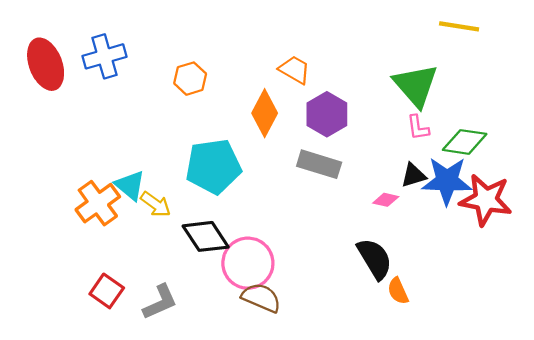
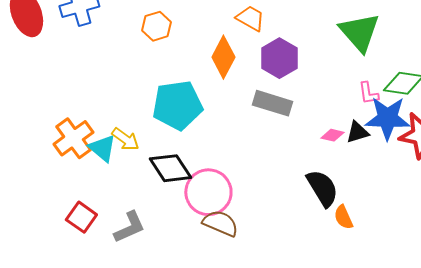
pink L-shape: (418, 128) -> (368, 93), moved
black triangle: (414, 175) -> (357, 132), moved
cyan triangle: (130, 185) -> (102, 148), moved

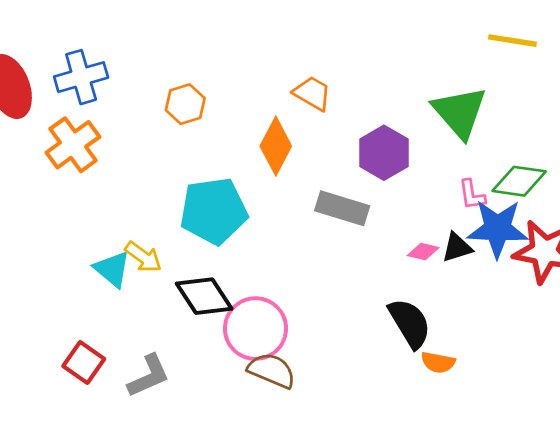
purple hexagon: (279, 58) -> (384, 153), moved
orange cross: (73, 138) -> (73, 145), moved
orange semicircle: (343, 217) -> (438, 362), turned -55

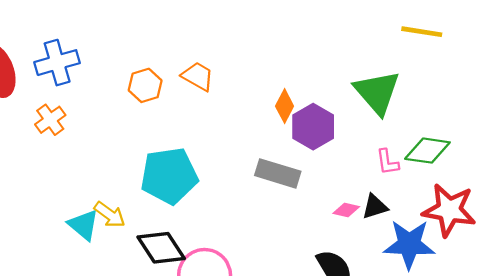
orange trapezoid: (312, 93) -> (198, 76), moved
orange cross: (73, 145) -> (50, 120), size x0.7
orange diamond: (276, 146) -> (285, 106), moved, size x0.7
blue star: (498, 229) -> (409, 244), moved

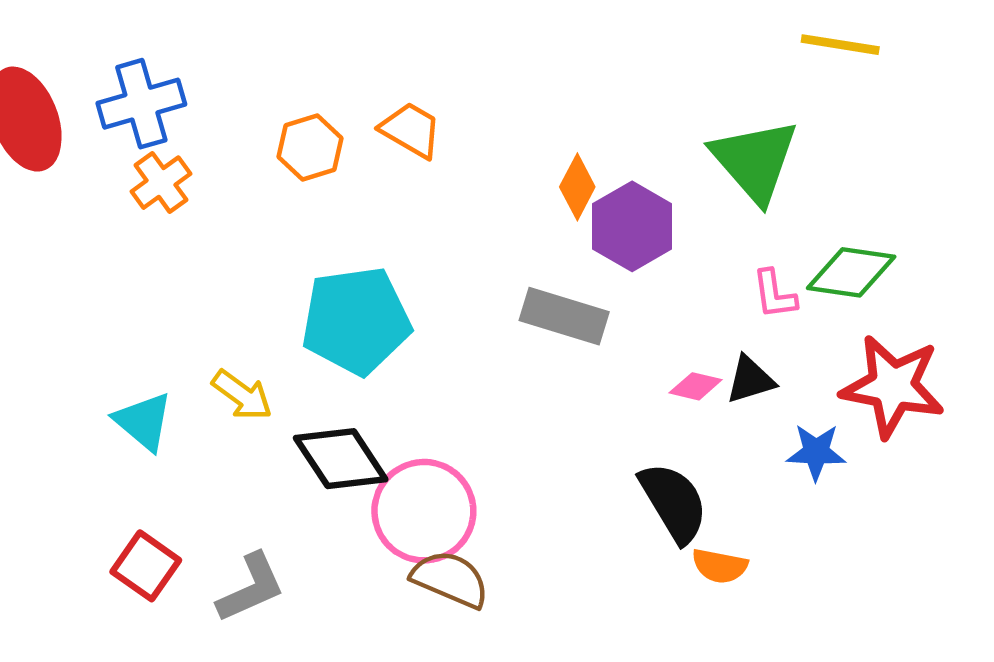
orange cross: (50, 120) -> (161, 183), moved
cyan triangle: (83, 225) -> (144, 421), moved
blue star: (409, 244) -> (816, 452), size x0.6

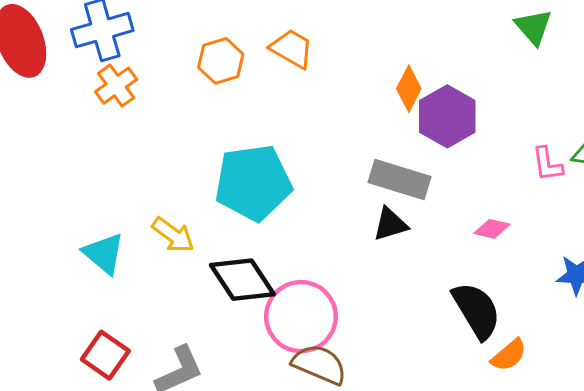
green triangle: (755, 161) -> (534, 27), moved, size x0.6
black triangle: (750, 380) -> (390, 224), moved
orange semicircle: (720, 566) -> (509, 355), turned -51

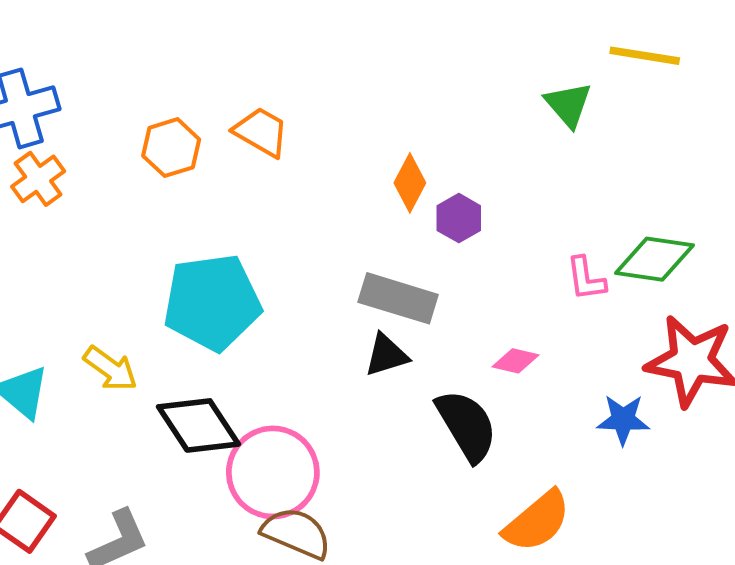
purple hexagon: (447, 116) -> (459, 218), size x0.6
black semicircle: (477, 310) -> (467, 425), moved
orange semicircle: (509, 355) -> (537, 521), size x1.5

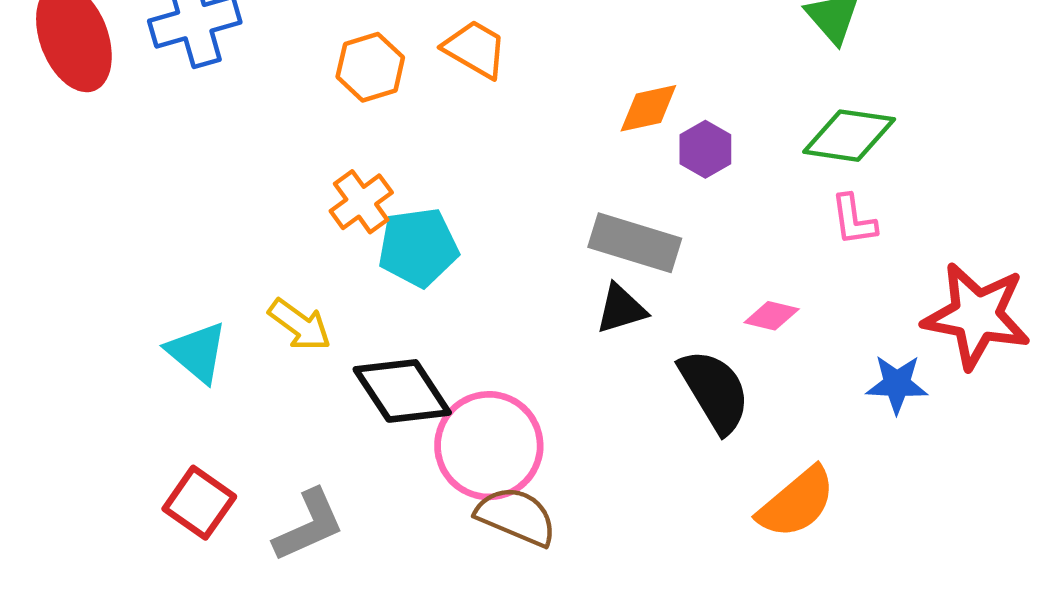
orange cross: (38, 179) -> (361, 202), moved
orange diamond: (410, 183) -> (648, 108), turned 50
green diamond: (654, 259) -> (849, 136), moved
cyan pentagon: (212, 302) -> (418, 247), size x0.7

